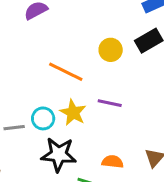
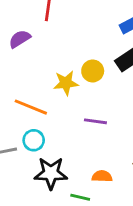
orange line: (66, 72) -> (31, 107), moved
yellow star: (73, 113) -> (66, 83), moved, turned -30

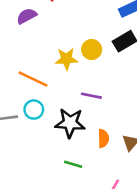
black star: (51, 173) -> (70, 123), moved
orange semicircle: (102, 176) -> (103, 138), moved, turned 84

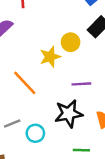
orange line: (33, 79) -> (25, 83), turned 36
cyan circle: (34, 110) -> (35, 133), moved

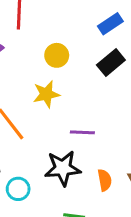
yellow circle: (71, 42) -> (57, 55), moved

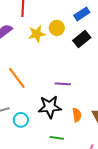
yellow circle: (57, 55) -> (57, 28), moved
yellow star: (46, 94) -> (37, 34), moved

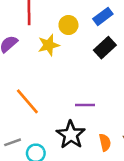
yellow circle: (57, 28) -> (68, 25), moved
black star: (50, 107) -> (71, 135), turned -30

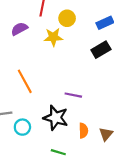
yellow circle: (68, 25) -> (67, 18), moved
black star: (71, 135) -> (56, 118), turned -30

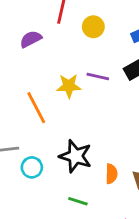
yellow star: (53, 37) -> (69, 86), moved
purple line: (73, 95) -> (98, 76), moved

